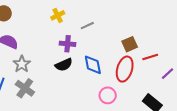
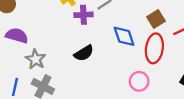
purple cross: (68, 44) -> (83, 15), moved
blue diamond: (93, 65) -> (124, 36), moved

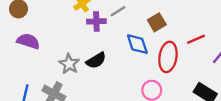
brown square: (156, 19) -> (157, 22), moved
gray star: (36, 59) -> (69, 64), moved

